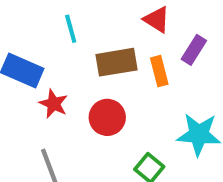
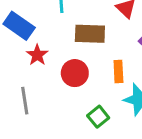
orange rectangle: (159, 71) -> (118, 71), moved

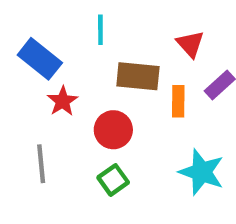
orange rectangle: (118, 71) -> (178, 101), moved
green square: (98, 117) -> (113, 180), moved

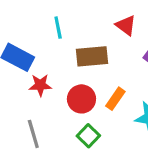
red star: (63, 101) -> (40, 85), turned -30
orange rectangle: (178, 101) -> (115, 99), moved, turned 45

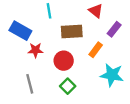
orange rectangle: (115, 99) -> (96, 50), moved

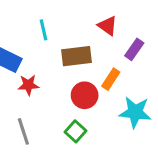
red circle: (64, 61) -> (85, 95), moved

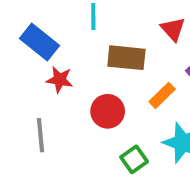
red circle: (85, 95) -> (108, 111), moved
green square: (76, 131) -> (134, 159), moved

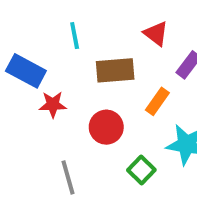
gray line: (41, 135) -> (68, 177), moved

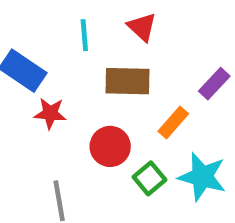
red triangle: (156, 34) -> (142, 27), moved
green square: (141, 170) -> (150, 178), moved

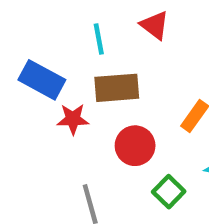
brown rectangle: (128, 81) -> (117, 88), moved
green square: (150, 178) -> (169, 192), moved

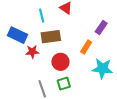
green square: (169, 192) -> (64, 84), moved, turned 32

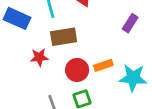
blue rectangle: (18, 35) -> (17, 18), moved
orange rectangle: (86, 47) -> (103, 65), moved, turned 40

